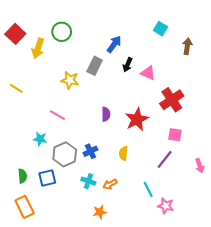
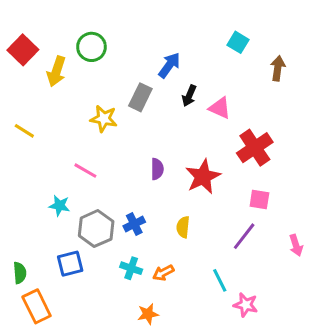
green semicircle: (23, 176) -> (20, 273), moved

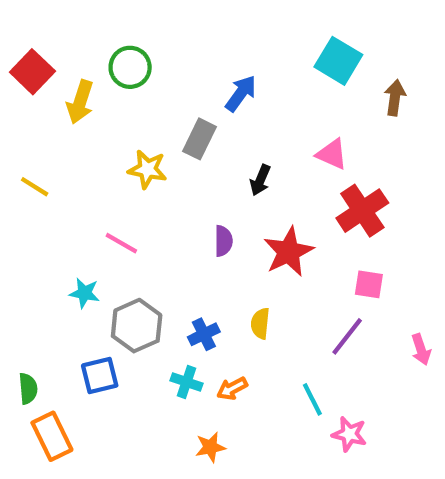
cyan square: (238, 42) -> (338, 61), size x1.5
black arrow: (189, 96) -> (260, 180), moved
pink triangle: (220, 108) -> (332, 154), moved
blue cross: (134, 224) -> (204, 334), moved

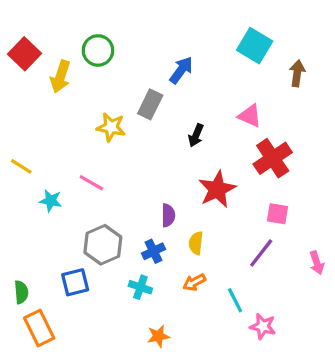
yellow line: (35, 187) -> (21, 166), moved
purple semicircle: (223, 241) -> (168, 215), moved
cyan star: (84, 293) -> (51, 201), moved
orange arrow: (232, 389) -> (194, 282), moved

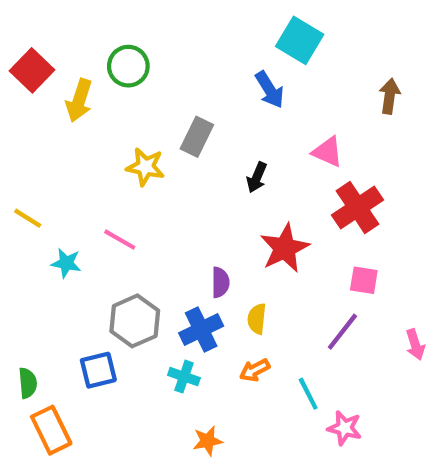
cyan square: (255, 46) -> (300, 40), moved
blue arrow: (181, 70) -> (270, 90), moved, turned 112
blue cross: (153, 251) -> (201, 329), size x1.4

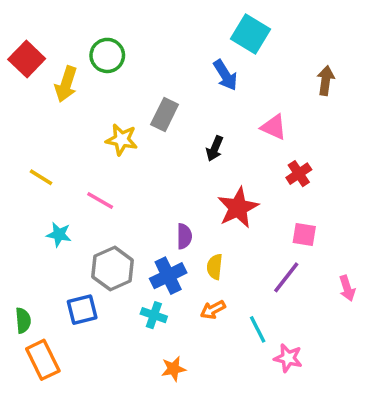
red cross: (357, 207) -> (299, 174), size x0.6
yellow line: (28, 218) -> (41, 177), moved
cyan star: (66, 263) -> (59, 234), moved

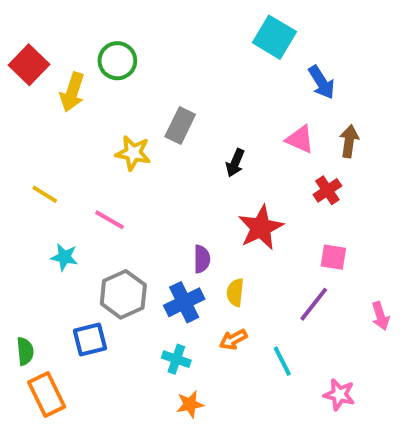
blue arrow: (225, 75) -> (322, 82), moved
brown arrow: (326, 81) -> (349, 141), moved
cyan cross: (154, 315) -> (176, 359), moved
pink star: (288, 358) -> (339, 394), moved

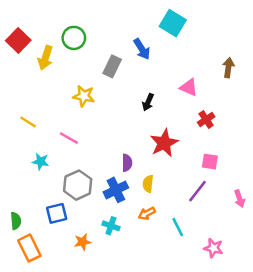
blue arrow: (322, 82) -> (142, 49), moved
gray rectangle: (180, 126) -> (112, 66), moved
brown arrow: (349, 141) -> (228, 68), moved
orange star: (190, 404) -> (83, 242), moved

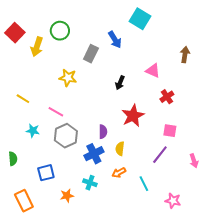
gray hexagon: (78, 185) -> (66, 136), moved
green semicircle: (16, 221) -> (13, 159), moved

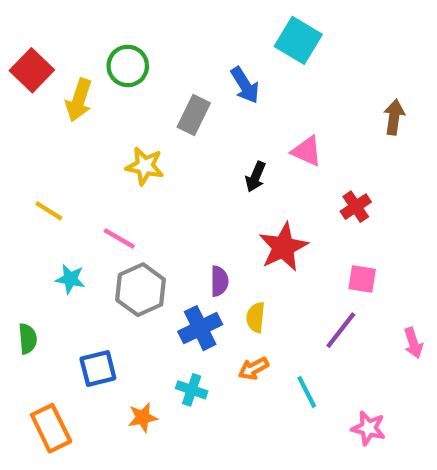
pink triangle: (153, 71) -> (307, 151), moved

